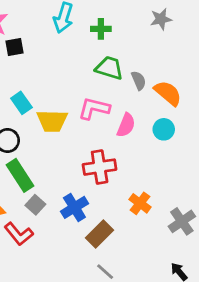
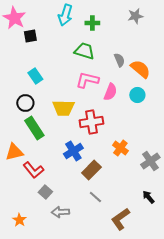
green trapezoid: (109, 68) -> (84, 51), moved
yellow trapezoid: (52, 121) -> (63, 108), moved
gray square: (35, 205) -> (45, 192), moved

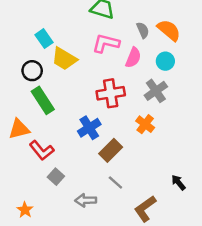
gray semicircle: (119, 60) -> (143, 30), moved
yellow trapezoid: (63, 108) -> (64, 59), moved, turned 30
gray cross: (150, 161) -> (156, 91), moved
gray arrow: (60, 212) -> (86, 200), moved

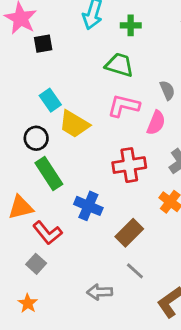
blue cross: (89, 128) -> (88, 206), moved, turned -35
gray square: (56, 177) -> (36, 264), moved

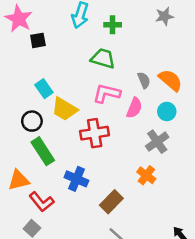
red cross: (129, 165) -> (95, 133), moved

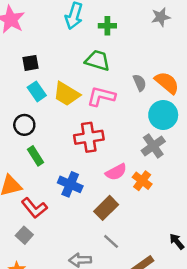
black square: (38, 40) -> (31, 63), moved
pink semicircle: (134, 108) -> (116, 172), moved, turned 40
yellow trapezoid: (64, 109) -> (66, 94), moved
cyan circle: (167, 111) -> (163, 115), size x1.5
green rectangle: (43, 151) -> (35, 156), size x0.7

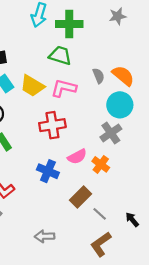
green cross: (107, 26) -> (69, 24), size x1.6
blue cross: (70, 184) -> (48, 171), moved
brown rectangle: (106, 208) -> (81, 197), moved
gray line: (111, 241) -> (100, 214), moved

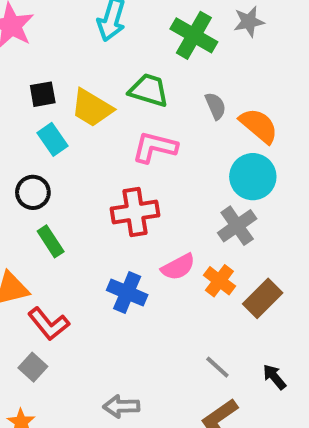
green cross: (69, 24) -> (194, 35), moved, turned 30
gray semicircle: (98, 76) -> (215, 106), moved
yellow trapezoid: (32, 86) -> (92, 108), moved
brown rectangle: (81, 197) -> (263, 298), moved

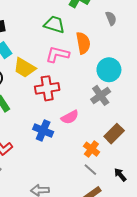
gray semicircle: (215, 106) -> (111, 18), moved
yellow trapezoid: (92, 108) -> (25, 68), moved
orange semicircle: (259, 126) -> (83, 43), moved, turned 40
orange cross: (219, 281) -> (91, 149), moved

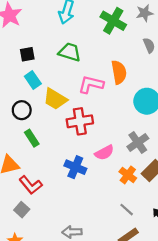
green trapezoid: (54, 24) -> (70, 52), moved
gray cross: (101, 95) -> (138, 143), moved
orange cross: (91, 149) -> (128, 175), moved

